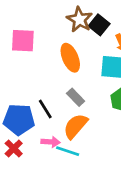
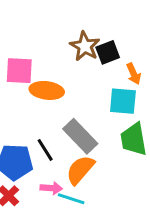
black square: (99, 25) -> (108, 52), turned 30
orange ellipse: (70, 58) -> (47, 90), moved, turned -60
gray rectangle: (76, 97) -> (80, 136), size x1.6

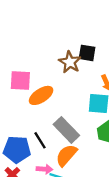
black square: (108, 52) -> (87, 53), moved, turned 30
orange ellipse: (47, 90) -> (41, 95), turned -40

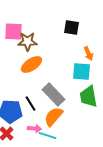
brown star: (70, 62) -> (28, 42), moved, turned -30
pink square: (20, 81) -> (14, 32), moved

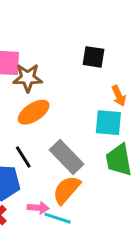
black line: (30, 104) -> (23, 157), moved

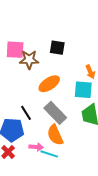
black square: (93, 57) -> (57, 48), moved
orange ellipse: (34, 112) -> (49, 84), moved
orange semicircle: (67, 190) -> (55, 135), turned -65

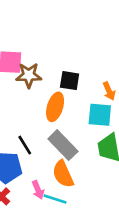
black square: (57, 48) -> (70, 81), moved
orange ellipse: (49, 84) -> (55, 107), turned -40
pink arrow: (36, 147) -> (38, 190), turned 64

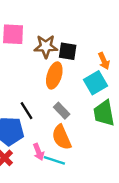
brown star: (29, 75) -> (46, 46), moved
cyan square: (100, 115) -> (95, 83), turned -35
gray rectangle: (63, 145) -> (62, 111), size x0.6

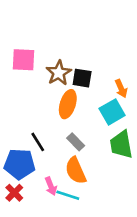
brown star: (46, 46) -> (59, 73), turned -30

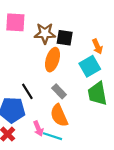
brown star: (59, 73) -> (45, 33), turned 30

